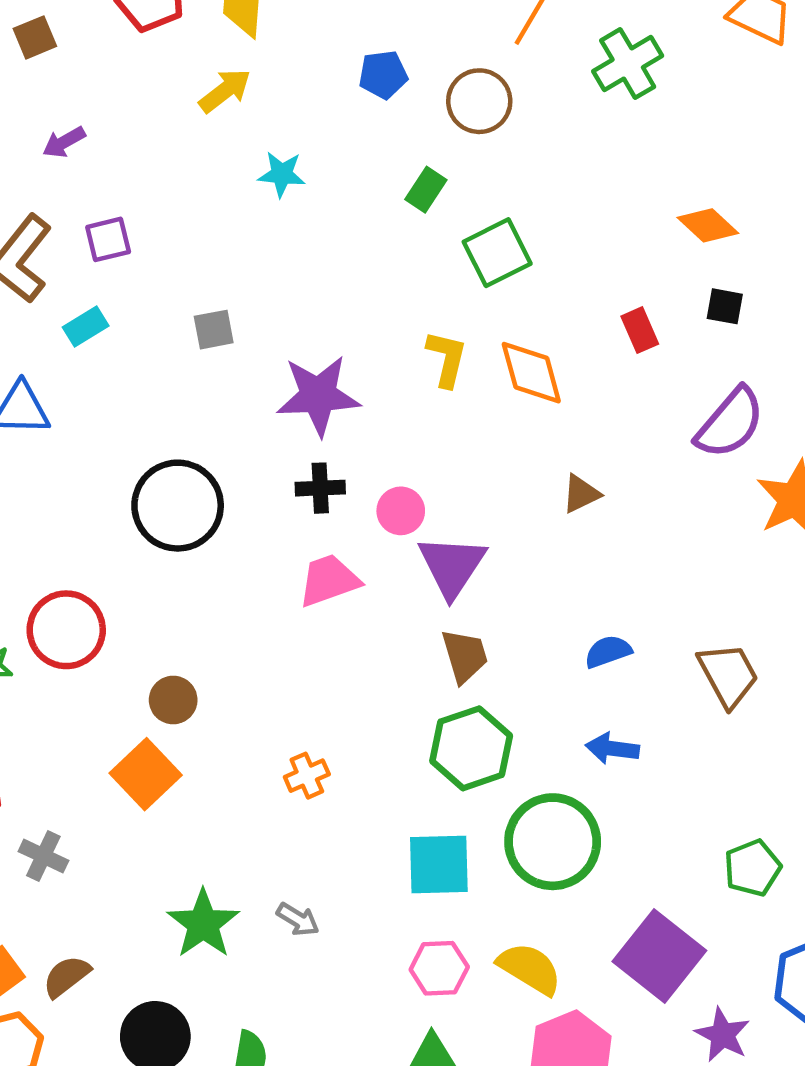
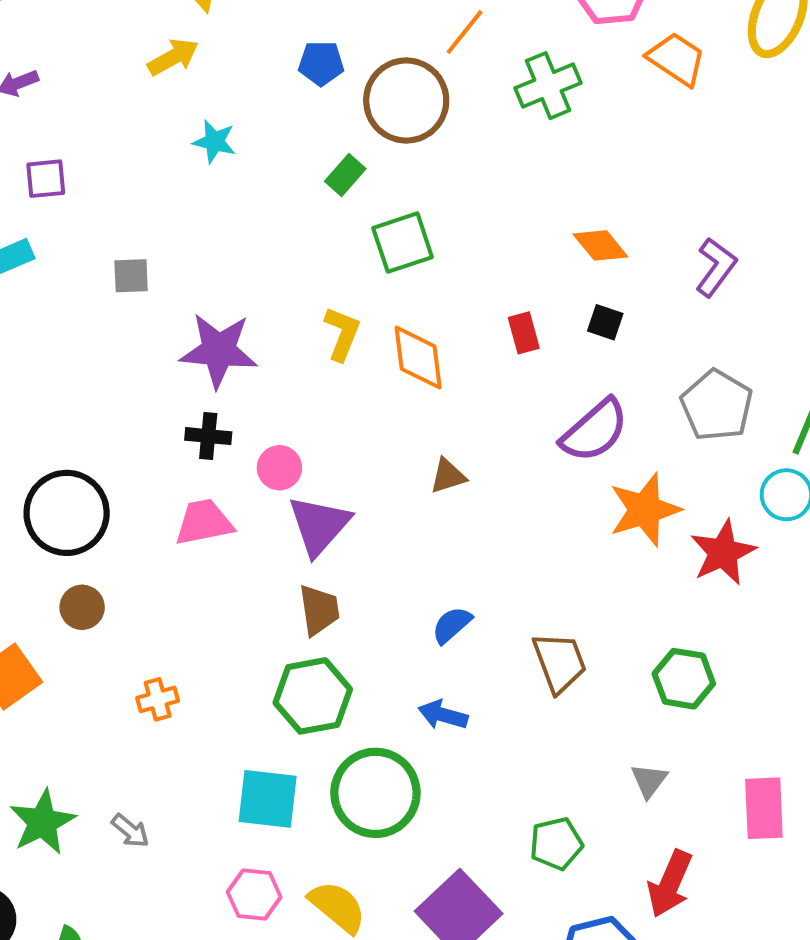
brown circle: (479, 101) -> (406, 101), size x1.4
black circle: (178, 506) -> (67, 513), moved
blue semicircle: (608, 652) -> (452, 625), turned -30
brown circle: (173, 700) -> (82, 607), moved

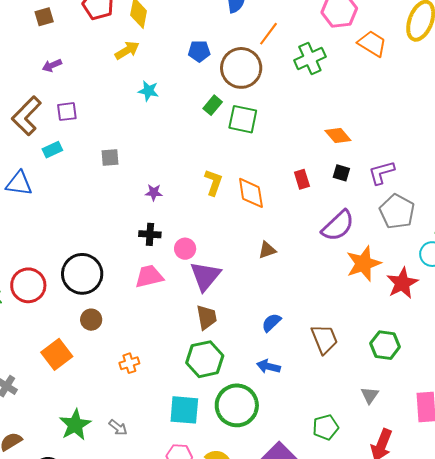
green square: (403, 243) -> (243, 119), moved, turned 32
purple L-shape: (716, 267) -> (382, 172), moved, turned -140
purple star: (219, 350) -> (154, 192), size x0.5

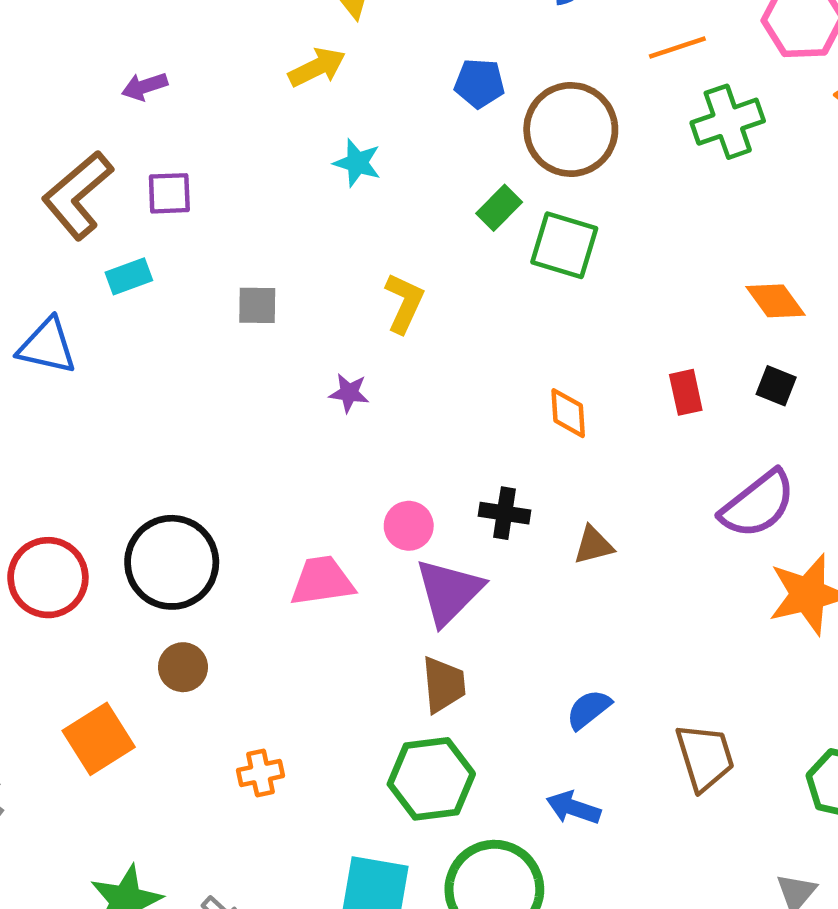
orange line: (268, 34) -> (677, 48), moved, turned 30
yellow L-shape: (214, 182) -> (404, 303), moved
orange diamond: (251, 193) -> (568, 413), size x0.7
black cross: (150, 234) -> (505, 513), moved

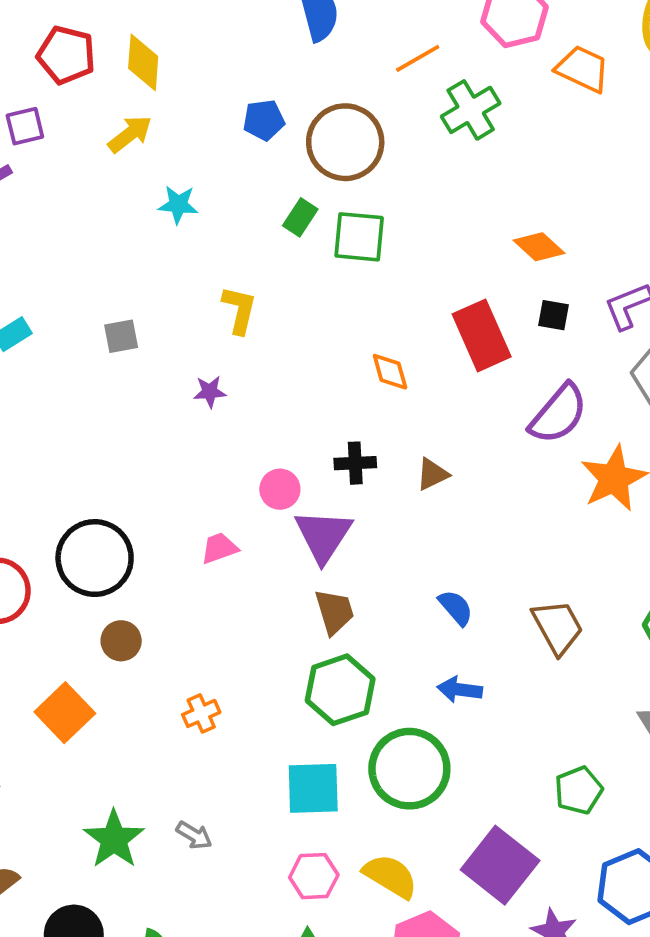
purple square: (169, 193) -> (25, 126), moved
red rectangle: (686, 392) -> (482, 335), size x1.8
pink trapezoid: (322, 581) -> (219, 548), size x0.7
blue semicircle: (589, 709) -> (456, 608), turned 99

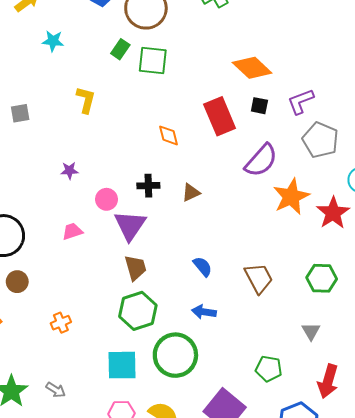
orange diamond: (539, 247) -> (252, 68), size x1.4
purple star: (210, 392) -> (69, 171), moved
green pentagon: (579, 790) -> (269, 369), turned 30

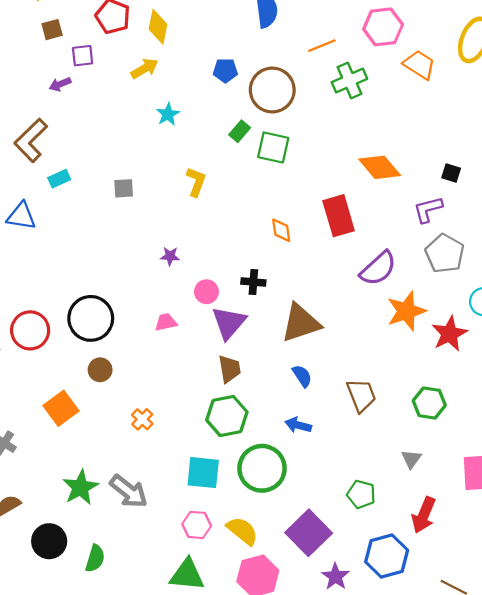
cyan star: (53, 41) -> (168, 114), turned 30
black square: (259, 106) -> (451, 173), moved
brown triangle: (191, 193) -> (301, 323), moved, size x2.0
orange cross: (61, 323) -> (142, 419), turned -30
gray arrow: (56, 390) -> (129, 491), size x1.8

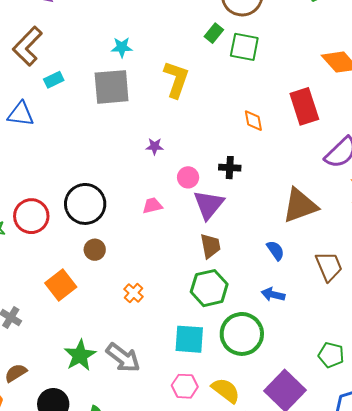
cyan star: (168, 114) -> (122, 47), moved, turned 30
yellow L-shape: (196, 182) -> (176, 79), size x1.4
gray square: (124, 188) -> (112, 87), size x2.0
brown triangle: (301, 323) -> (300, 206), moved

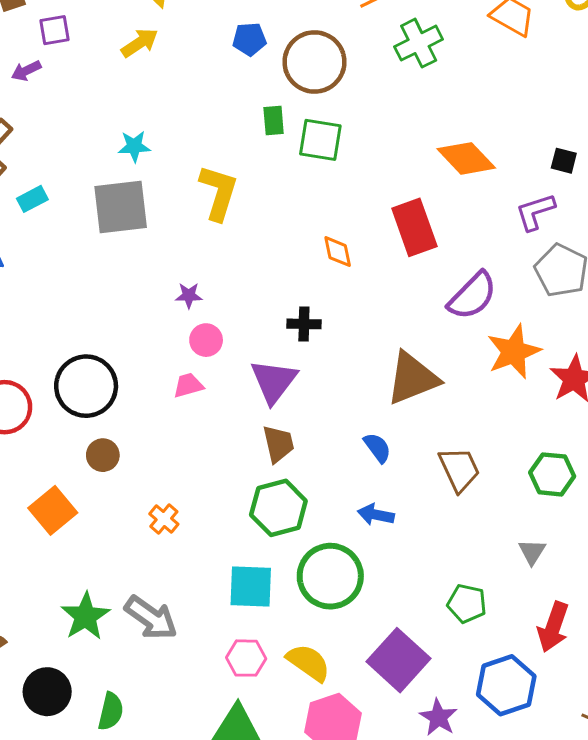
green rectangle: (214, 33) -> (274, 121), turned -42
pink circle: (188, 177) -> (206, 340), moved

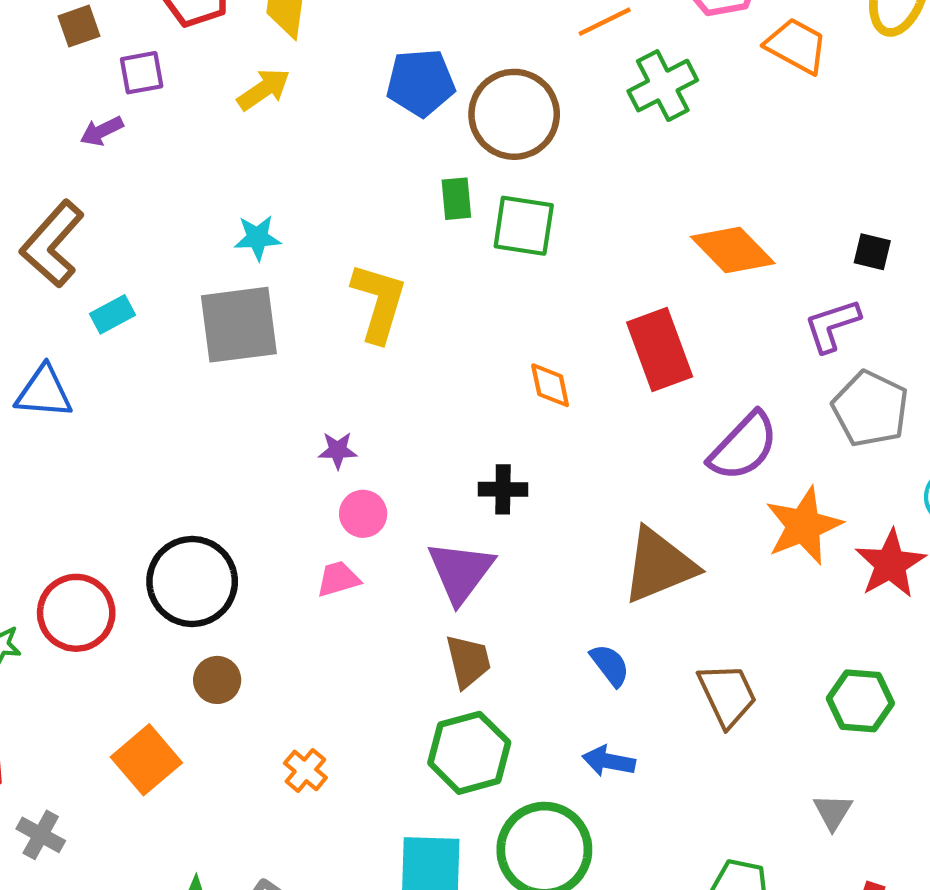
blue pentagon: (249, 39) -> (421, 83), size x1.4

